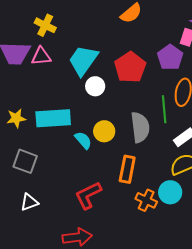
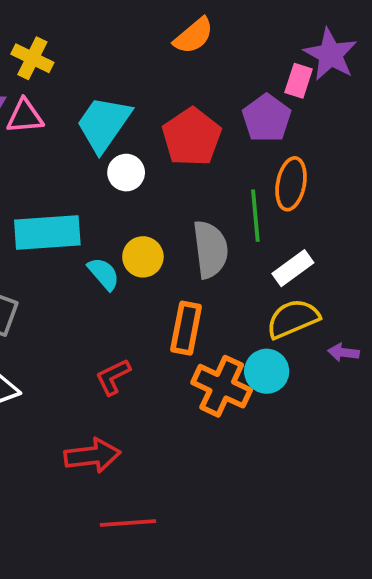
red L-shape: (88, 195) -> (113, 377), size x0.7
orange cross: (146, 200) -> (222, 386), size x1.4

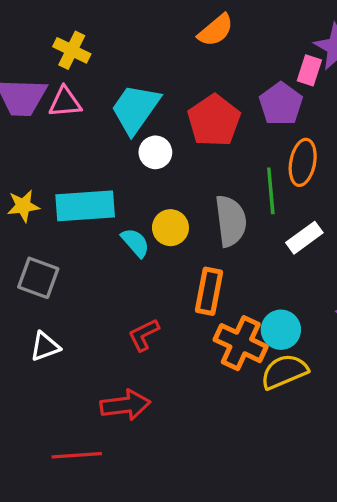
yellow semicircle: (293, 319) -> (284, 372), moved
red line: (128, 523) -> (77, 455), moved

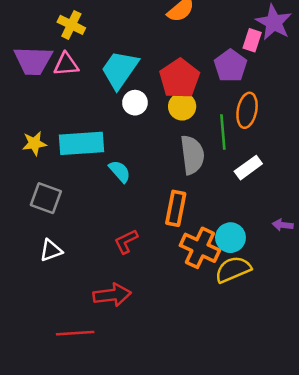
yellow circle: (170, 228) -> (182, 106), moved

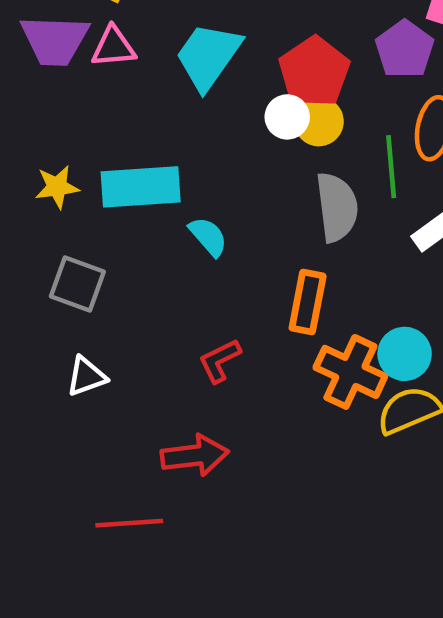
white circle: (135, 103) -> (287, 117), moved

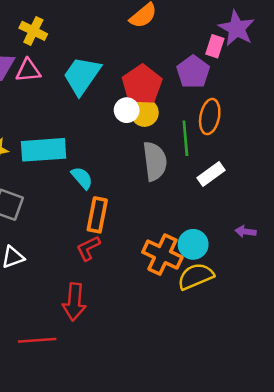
orange rectangle: (308, 302) -> (97, 215), moved
red arrow: (195, 455) -> (74, 302), turned 102

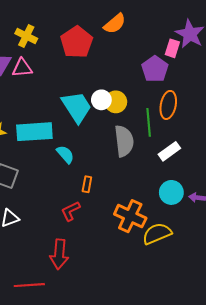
cyan trapezoid: (82, 76) -> (77, 107), moved, turned 112
red pentagon: (142, 85) -> (77, 42), moved
orange rectangle: (97, 215) -> (87, 184), moved, size x0.6
cyan circle: (193, 244) -> (171, 192), moved

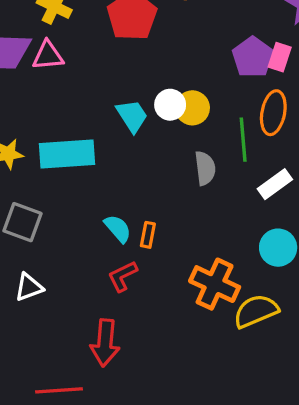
pink rectangle: (172, 48) -> (280, 57), moved
cyan trapezoid: (77, 107) -> (132, 116), size x0.7
gray semicircle: (124, 141) -> (205, 168), size x0.7
cyan semicircle: (65, 154) -> (118, 229), moved

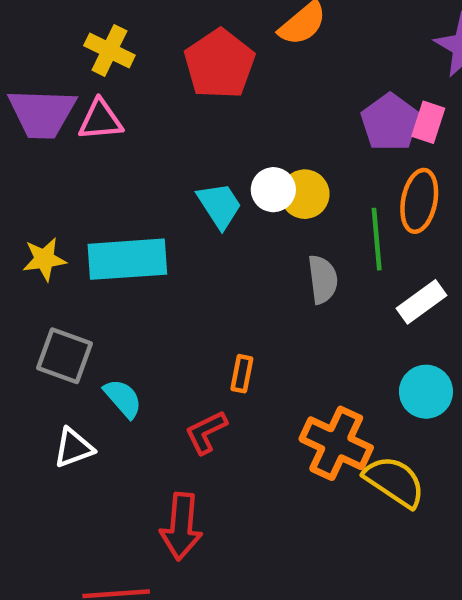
cyan semicircle: (118, 229) -> (123, 398), moved
yellow semicircle: (256, 311) -> (395, 481), turned 57

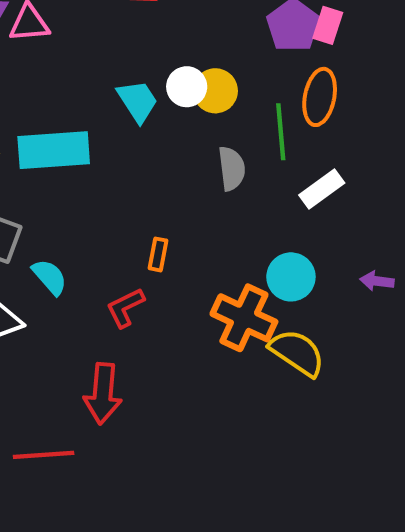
cyan circle: (426, 392) -> (291, 277), moved

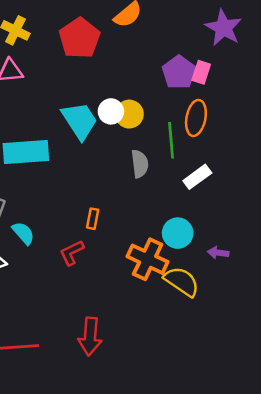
cyan trapezoid: (138, 101) -> (80, 121), size x1.4
purple arrow: (377, 281) -> (218, 253), moved
red arrow: (103, 393) -> (90, 336), moved

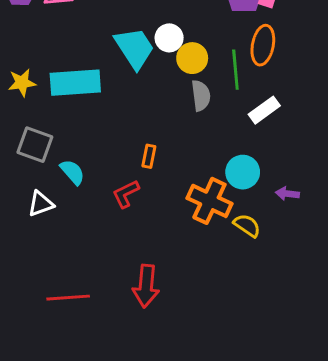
yellow circle: (129, 114) -> (192, 58), moved
yellow semicircle: (182, 281) -> (247, 225), size x0.7

